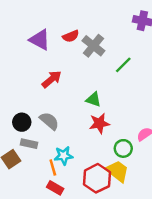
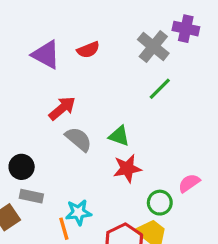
gray cross: (93, 46) -> (153, 46), moved
gray semicircle: (49, 121) -> (78, 139), moved

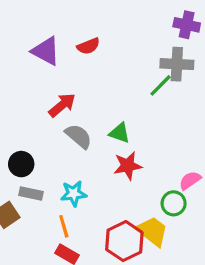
gray cross: (153, 46) -> (177, 64), moved, turned -36
green circle: (160, 203) -> (174, 203), moved
cyan star: (78, 212) -> (74, 194), moved

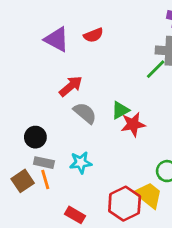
green triangle: (119, 133) -> (120, 110), turned -48
red star: (128, 166) -> (133, 124), moved
orange line: (64, 226) -> (45, 180), moved

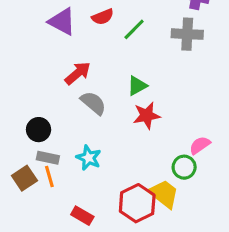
green line: (156, 69) -> (134, 29), moved
green triangle: (120, 110) -> (137, 86), moved
cyan star: (81, 163) -> (89, 158), turned 30

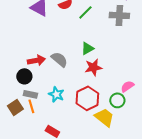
red arrow: (78, 73) -> (36, 60), moved, turned 30
red hexagon: (137, 203) -> (87, 98), moved

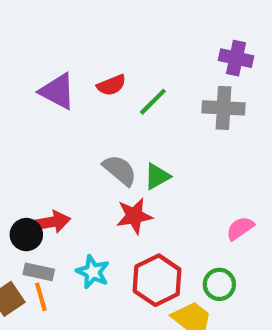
gray semicircle: (59, 59) -> (120, 170), moved
red arrow: (36, 60) -> (51, 222), moved
red star: (93, 67) -> (134, 216), moved
pink semicircle: (127, 86) -> (240, 228), moved

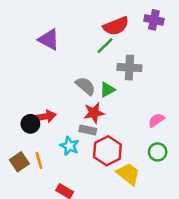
red semicircle: (111, 85) -> (116, 26), moved, size x1.5
gray cross: (224, 108) -> (129, 68), moved
gray rectangle: (39, 272) -> (88, 130), moved
green circle: (219, 284) -> (158, 152), moved

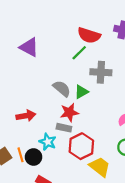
red semicircle: (116, 26) -> (89, 35), turned 40
black circle: (30, 124) -> (34, 157), moved

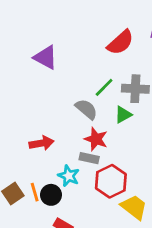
red semicircle: (89, 35) -> (120, 42), turned -60
green line: (79, 53) -> (104, 87), moved
green triangle: (81, 92) -> (123, 115), moved
red star: (69, 112) -> (96, 139), turned 30

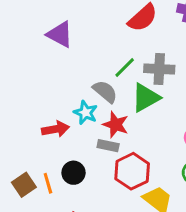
green triangle: (123, 115) -> (146, 98), size x1.5
cyan star: (69, 176) -> (86, 113), moved
black circle: (51, 195) -> (74, 173), moved

